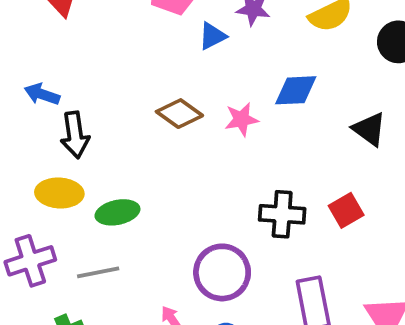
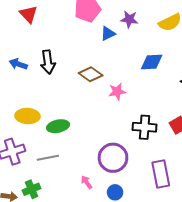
pink star: (241, 119) -> (117, 92), moved
black arrow: (75, 135) -> (48, 62), moved

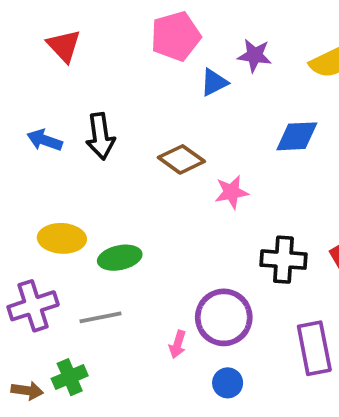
pink arrow: (87, 182) -> (178, 344), moved, turned -128

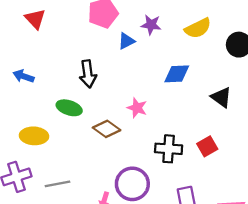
black arrow: (100, 136) -> (88, 74), moved
brown diamond: (181, 159) -> (107, 129), moved
pink star: (231, 192) -> (137, 108), turned 30
green ellipse: (120, 258) -> (69, 108), moved, turned 30

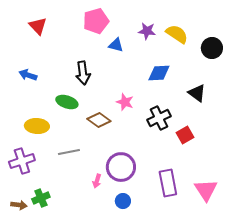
purple star: (151, 25) -> (147, 31), moved
yellow semicircle: (198, 28) -> (177, 34), turned -120
blue triangle: (126, 41) -> (116, 45), turned 42
black cross: (169, 149) -> (159, 118), moved, turned -30
gray line: (57, 184) -> (69, 152), moved

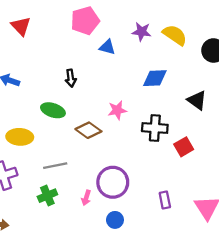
black arrow: (83, 73) -> (71, 78), size x0.7
pink star: (125, 102) -> (117, 110), turned -30
black cross: (159, 118) -> (155, 128), turned 30
purple rectangle: (168, 183) -> (165, 200), size x0.6
green cross: (41, 198) -> (47, 196), moved

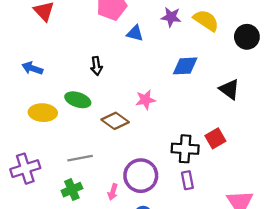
black cross: (155, 128) -> (185, 149), moved
yellow ellipse: (20, 137) -> (43, 113), moved
purple rectangle: (165, 200) -> (187, 180), moved

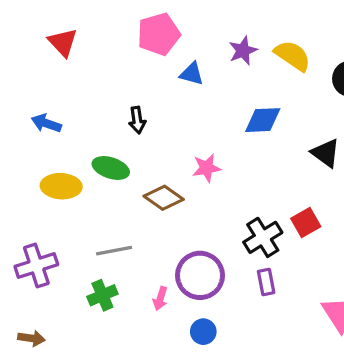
purple star: (171, 17) -> (243, 51), turned -30
black cross: (185, 149) -> (263, 237), turned -36

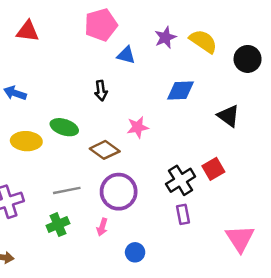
red triangle: (63, 42) -> (28, 31), turned -40
black arrow: (137, 120) -> (101, 91), moved
purple circle: (200, 275) -> (119, 192), moved

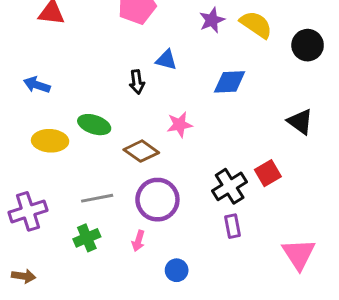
blue triangle: (126, 55) -> (166, 60), moved
black triangle: (229, 116) -> (300, 122), moved

